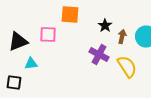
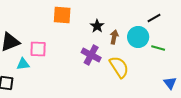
pink square: (48, 34) -> (38, 49), moved

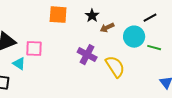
black star: (97, 26) -> (92, 16), moved
brown arrow: (114, 37) -> (107, 28), moved, turned -128
cyan triangle: (23, 64) -> (19, 64), turned 40

